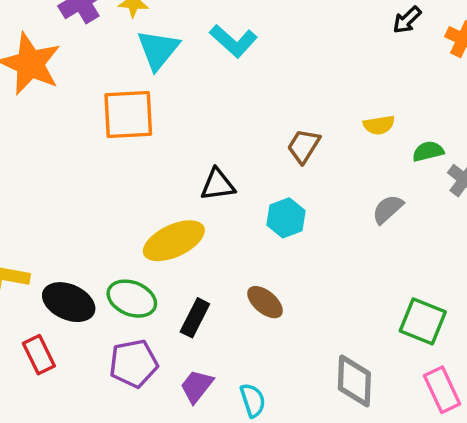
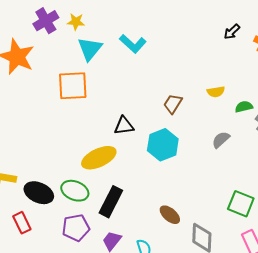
cyan hexagon: (286, 218) -> (163, 145), size x1.4
brown ellipse: (265, 302) -> (170, 215), moved
black rectangle: (195, 318) -> (111, 202), size x1.4

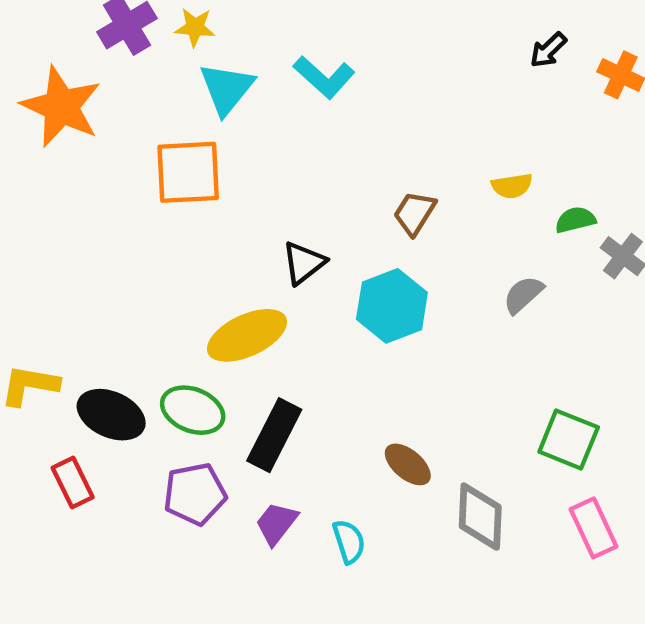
black triangle: (124, 126) -> (304, 263), turned -30

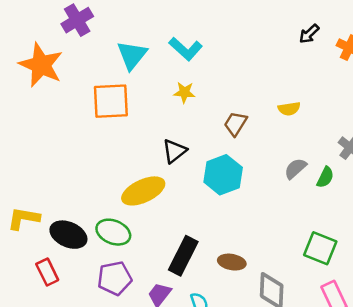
yellow star: (195, 27) -> (184, 92), moved
green semicircle: (575, 220) -> (325, 177), moved, turned 130
black rectangle: (274, 435) -> (183, 256), moved
brown ellipse: (408, 464) -> (232, 262), turned -30

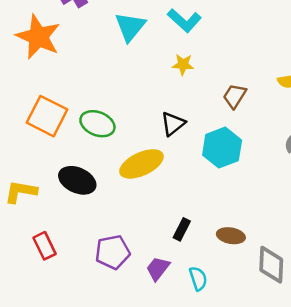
orange square: (111, 101) -> (47, 116), moved, turned 30
green ellipse: (113, 232) -> (97, 124), moved
black ellipse: (68, 235) -> (77, 180), moved
black rectangle: (183, 256) -> (182, 229), size x0.6

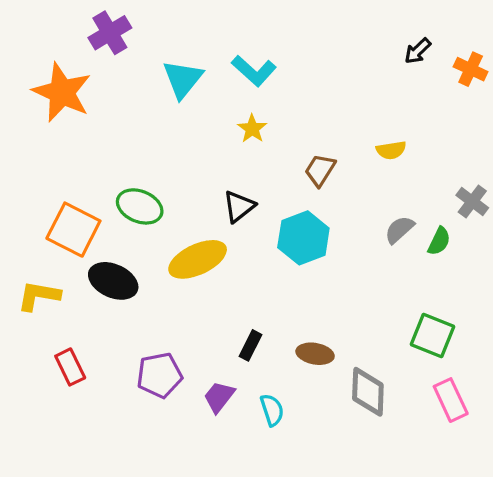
yellow star: (183, 64) -> (252, 129), turned 30
orange square: (47, 116) -> (73, 230), moved

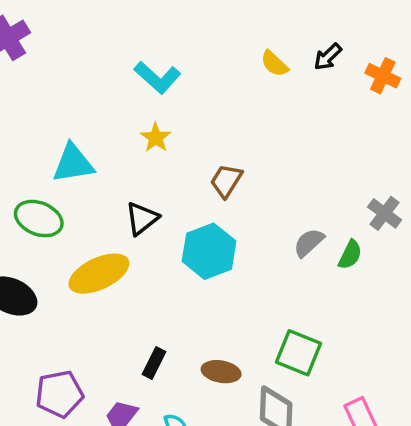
cyan triangle: (183, 79) -> (73, 163), moved, turned 42
yellow semicircle: (391, 150) -> (274, 64), moved, turned 52
green square: (432, 336) -> (299, 353), moved

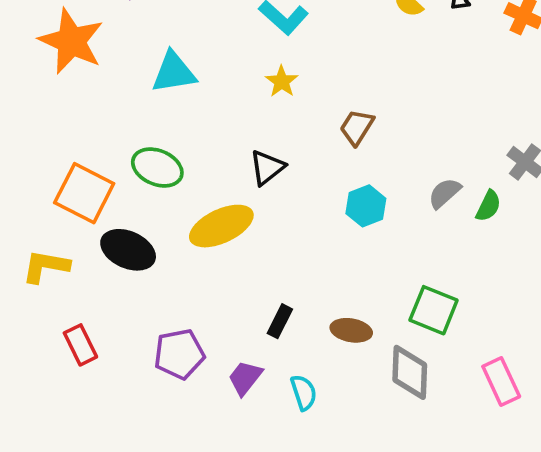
cyan triangle: (73, 163) -> (174, 72), moved
cyan hexagon: (209, 251) -> (366, 206), moved, size x0.7

